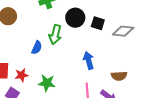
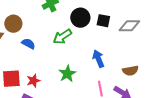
green arrow: (55, 35) -> (62, 37), turned 48
blue semicircle: (37, 48) -> (28, 44), moved, turned -80
green star: (47, 83) -> (67, 74), moved, turned -30

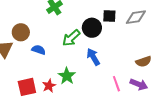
black circle: (80, 18) -> (92, 28), moved
blue arrow: (98, 59) -> (93, 57), moved
green star: (67, 74) -> (67, 76), moved

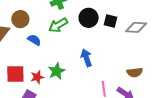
black circle: (92, 28) -> (89, 18), moved
green arrow: (71, 38) -> (58, 25), moved

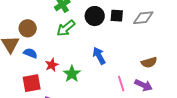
blue semicircle: (34, 40) -> (30, 53), moved
red star: (37, 77) -> (52, 65), moved

